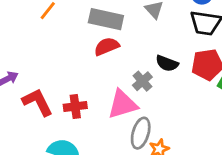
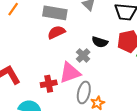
red cross: (75, 106) -> (49, 84), moved

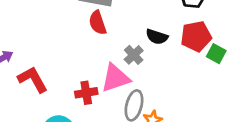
red semicircle: (56, 32) -> (98, 23), turned -84

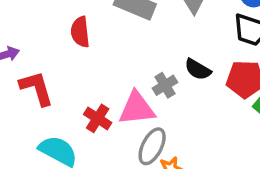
red semicircle: (98, 23) -> (80, 32), moved
red cross: (86, 93) -> (98, 118), turned 30

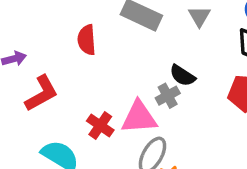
black semicircle: (198, 69) -> (182, 76), moved
red L-shape: (37, 88) -> (42, 93), turned 75

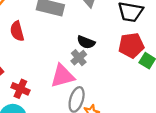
red cross: (100, 125) -> (20, 89), moved

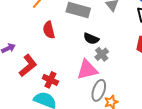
black semicircle: (86, 42) -> (91, 39), moved

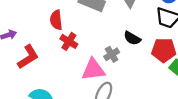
black semicircle: (91, 39) -> (132, 38), moved
red cross: (50, 80) -> (69, 41), moved

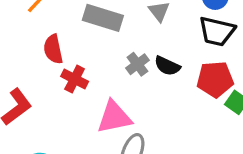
gray cross: (112, 54) -> (137, 64), moved

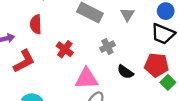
red semicircle: (53, 49) -> (36, 24), moved
black semicircle: (167, 66) -> (125, 72), moved

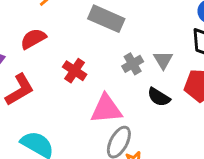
gray triangle: (127, 14) -> (163, 60), moved
red semicircle: (36, 24) -> (33, 39), turned 66

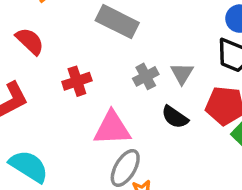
red semicircle: (33, 39) -> (30, 41), turned 70
red cross: (75, 71) -> (77, 81), turned 35

